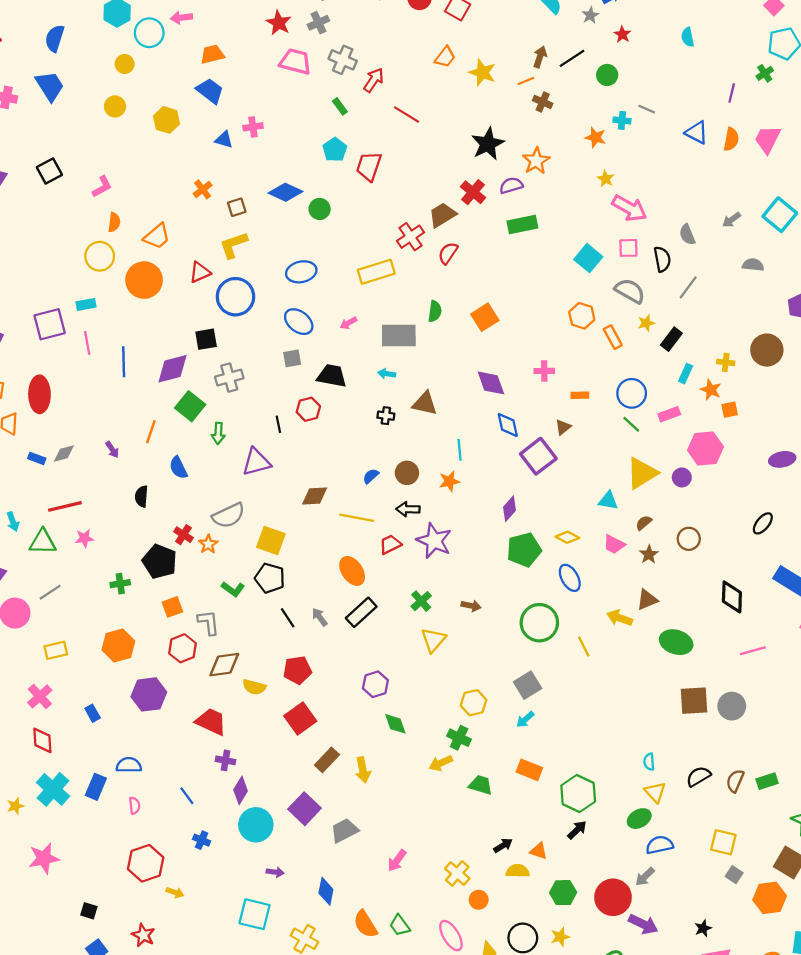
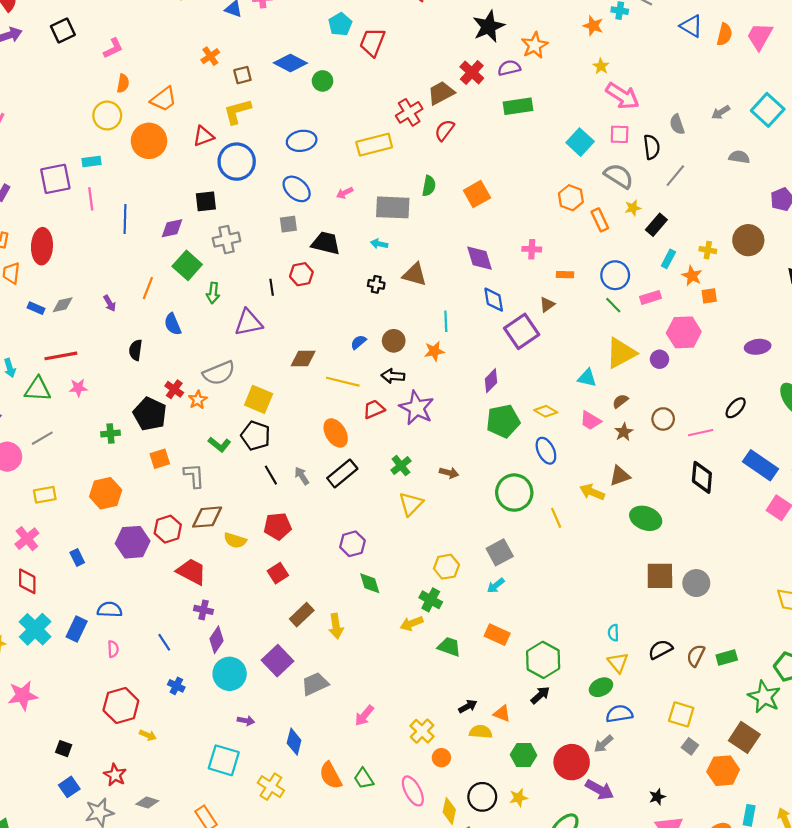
purple diamond: (172, 369) -> (172, 228), size x0.7
red hexagon: (182, 648) -> (168, 529), moved
pink line: (753, 651) -> (701, 433), moved
red square: (300, 718) -> (278, 573), size x0.7

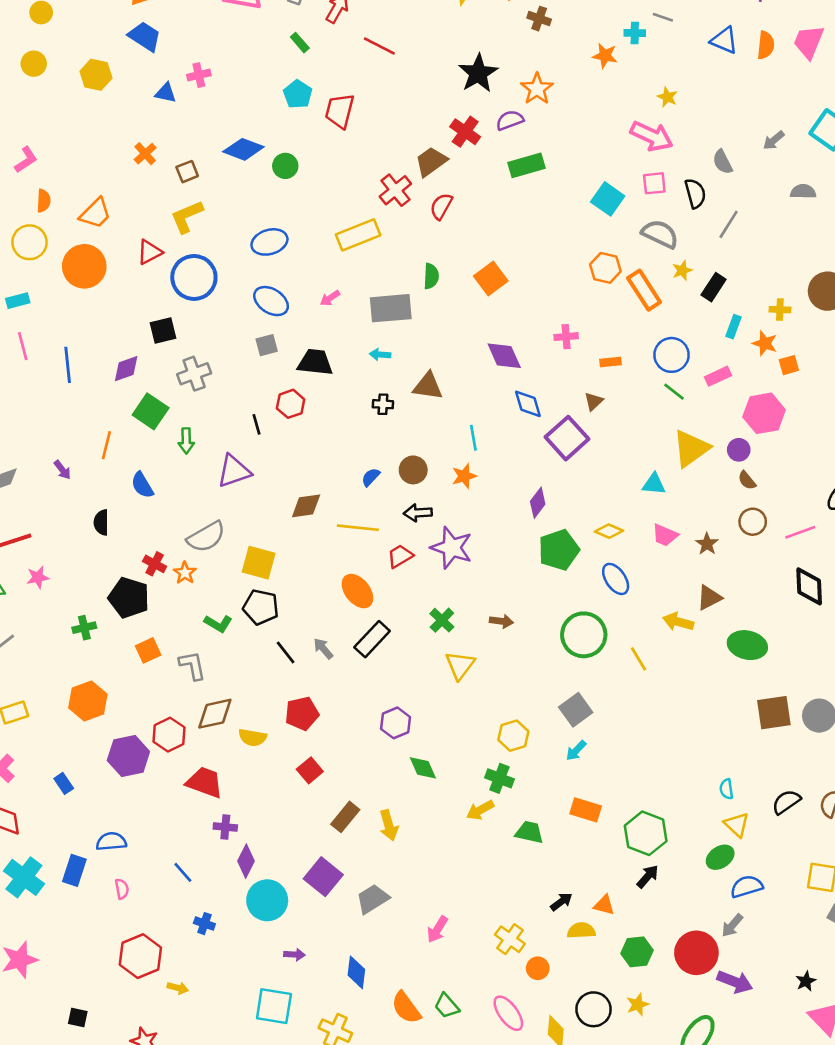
yellow star: (601, 66) -> (667, 97), moved
orange rectangle: (600, 220) -> (644, 290), size x1.4
brown semicircle: (620, 401) -> (747, 480), moved, turned -84

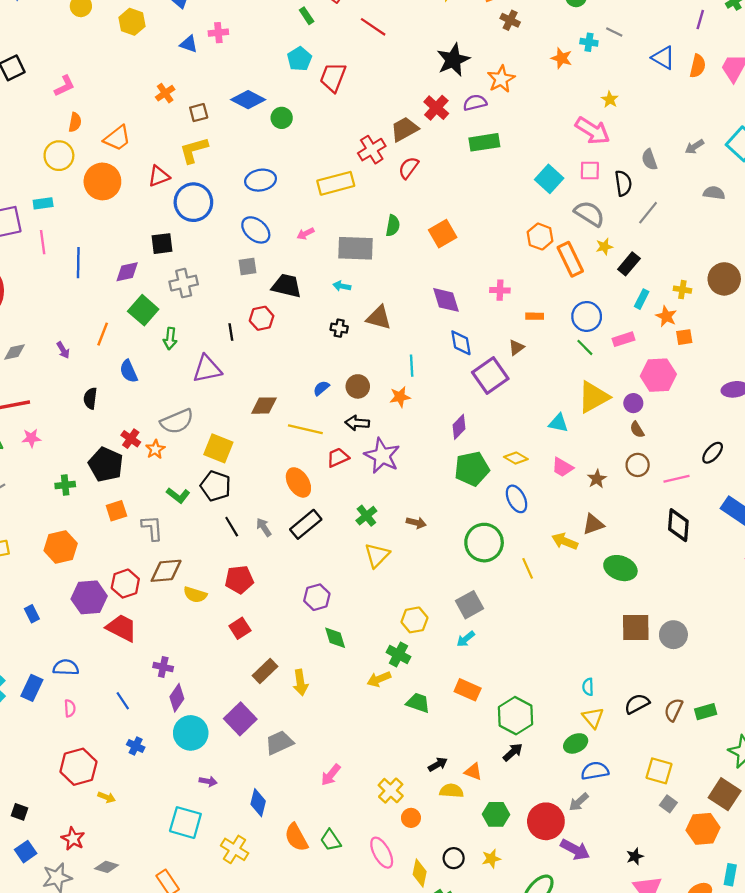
red trapezoid: (205, 782) -> (122, 628), moved
black circle: (594, 1009) -> (454, 858), size x0.7

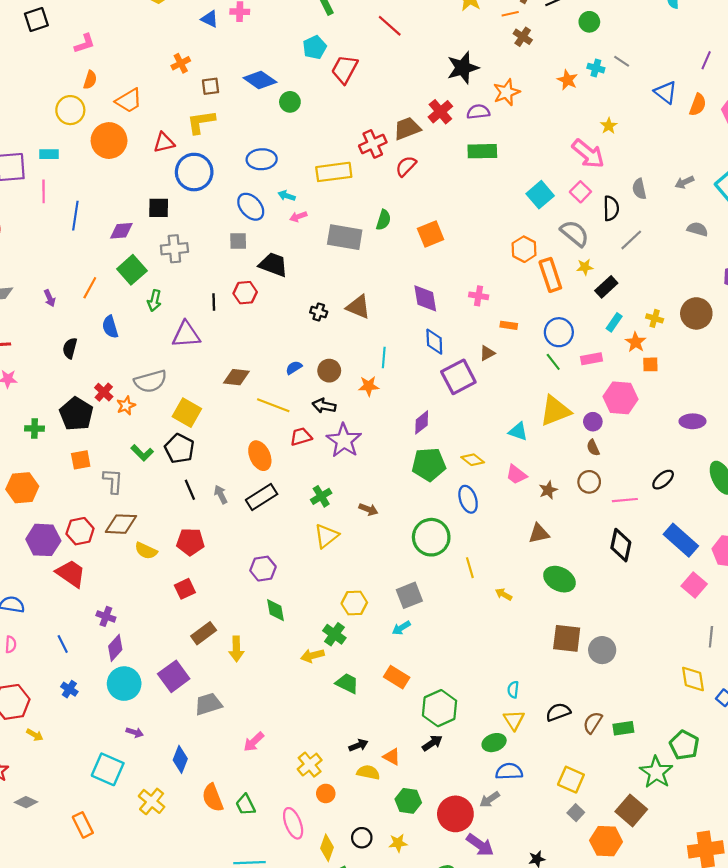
pink square: (590, 171) -> (580, 192), turned 36
cyan arrow: (342, 286) -> (287, 196), moved
yellow arrow: (565, 541) -> (504, 594), moved, size x0.7

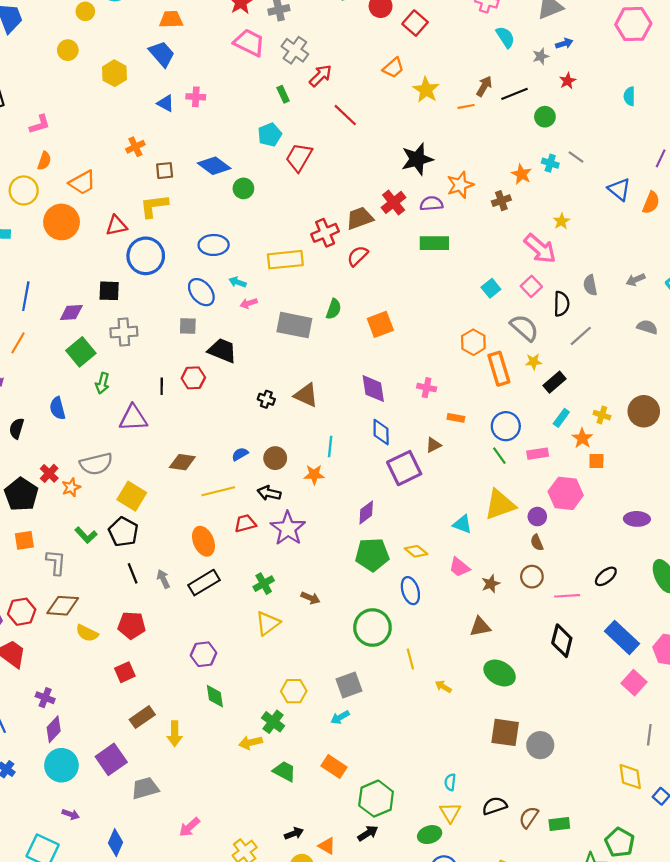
brown cross: (523, 37) -> (501, 201), moved, turned 36
cyan square: (540, 195) -> (491, 288), size x0.7
orange line: (90, 288) -> (18, 343), moved
yellow line: (273, 405) -> (218, 491), turned -36

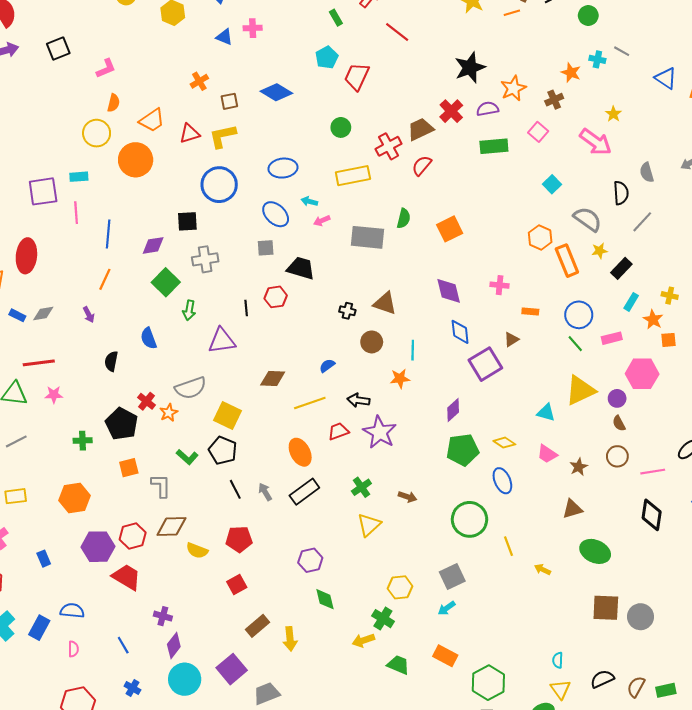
green circle: (243, 188) -> (341, 127), moved
red triangle: (116, 226) -> (190, 134), moved
pink square: (531, 286) -> (538, 132), moved
brown circle: (275, 458) -> (372, 342), moved

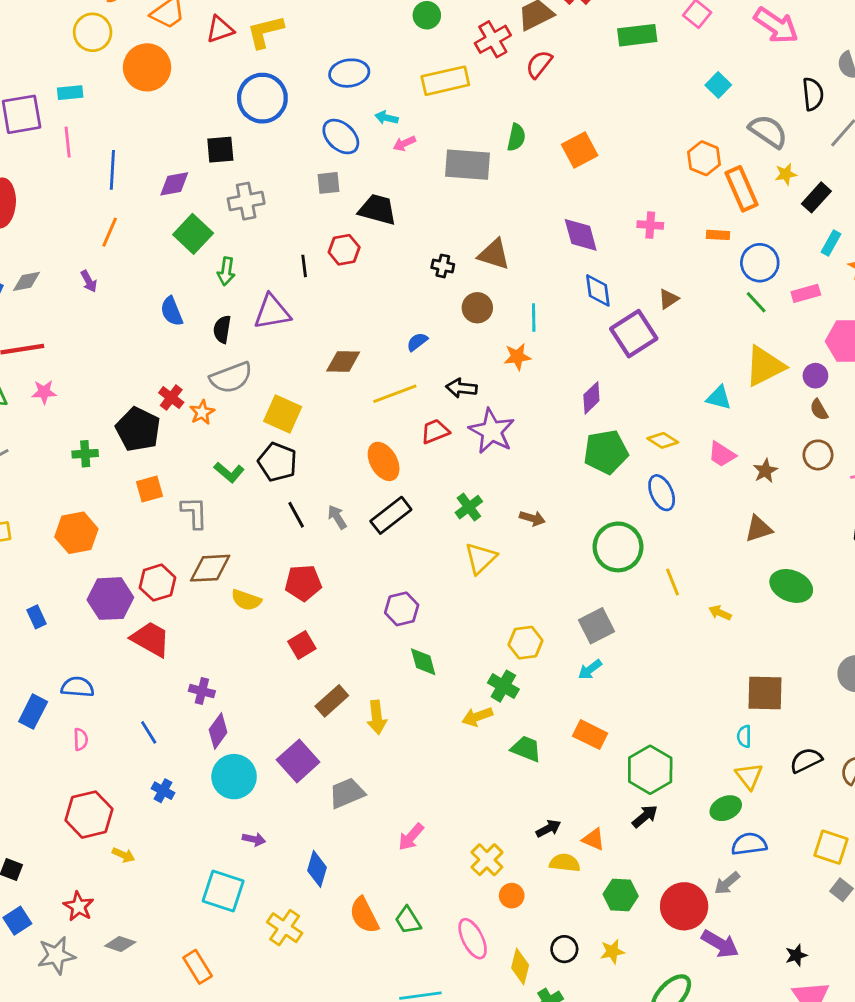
orange rectangle: (530, 311) -> (718, 235), moved
black semicircle: (111, 361) -> (222, 329), moved
brown square: (606, 608) -> (765, 693), moved

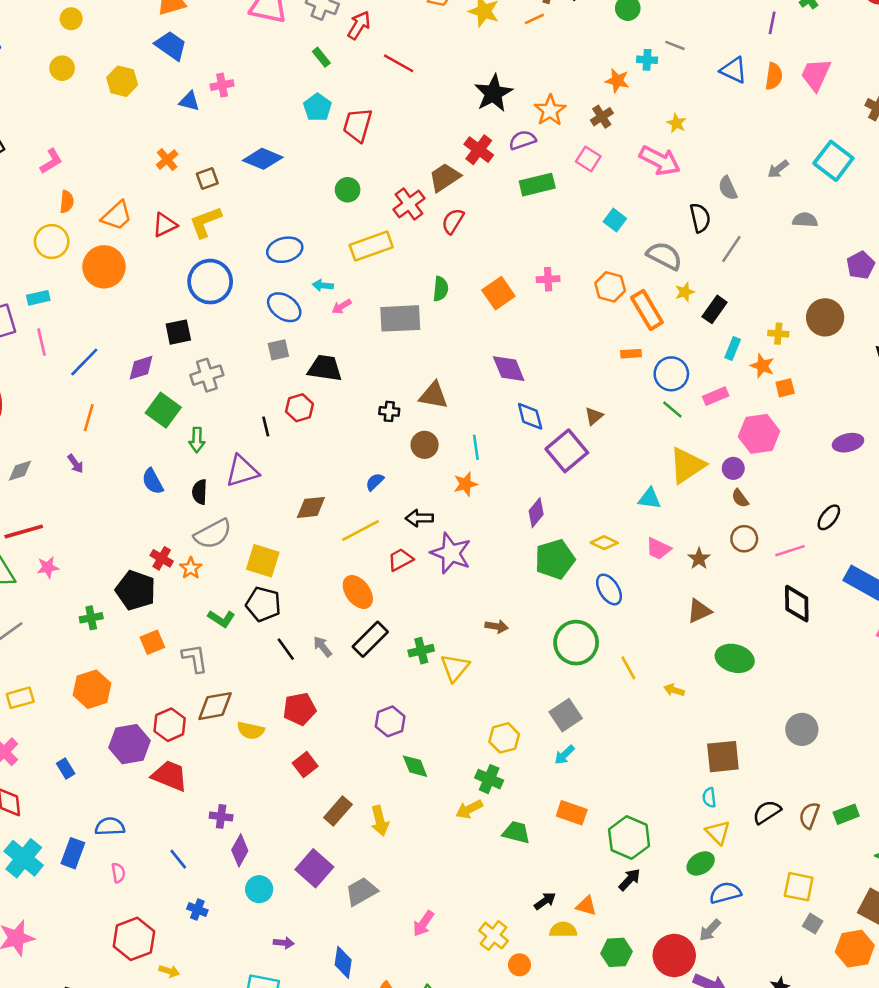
blue line: (112, 170) -> (84, 362), turned 48
pink cross: (650, 225) -> (548, 279), moved
green cross: (469, 507) -> (421, 651), moved, turned 30
cyan circle: (234, 777) -> (259, 889), size x0.7

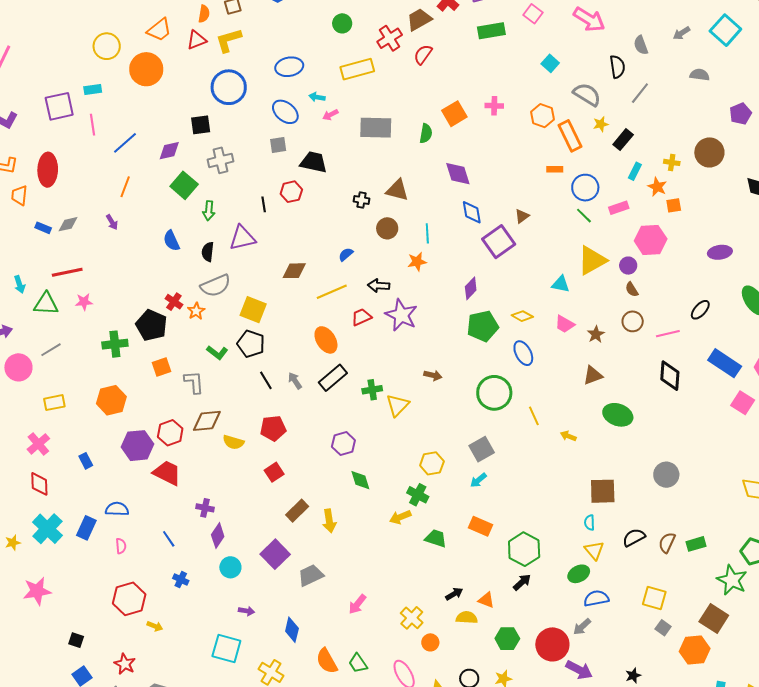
orange semicircle: (67, 202) -> (204, 14), moved
green semicircle: (441, 289) -> (426, 133), moved
green cross: (91, 618) -> (115, 344), size x1.4

